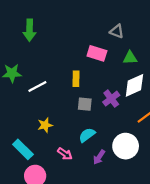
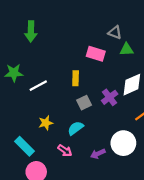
green triangle: (130, 58) -> (127, 49), moved
gray square: (85, 104) -> (84, 103), turned -32
cyan semicircle: (87, 135) -> (76, 128), moved
purple arrow: (99, 157) -> (98, 154), turned 32

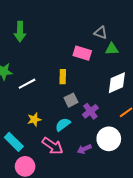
purple cross: (110, 97) -> (90, 111), moved
pink arrow: (65, 151) -> (53, 146), size x1.5

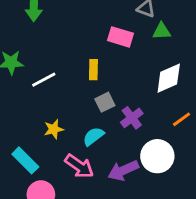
purple arrow: (84, 149) -> (123, 170), size x1.5

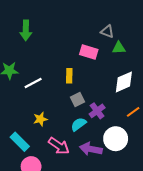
cyan semicircle: (93, 136) -> (78, 124), moved
purple arrow: (123, 170) -> (91, 149), turned 35

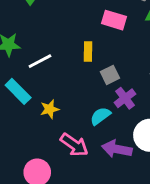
gray square: (77, 99) -> (110, 75), moved
cyan rectangle: (20, 142) -> (18, 91), moved

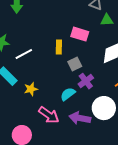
pink rectangle: (114, 20) -> (80, 34), moved

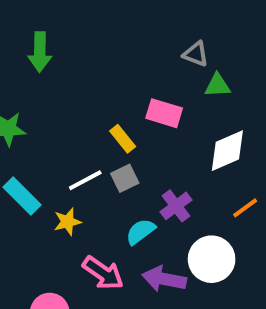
yellow rectangle: (59, 47) -> (123, 139), turned -40
white line: (24, 54) -> (85, 180), moved
gray square: (75, 64) -> (125, 178), moved

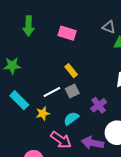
pink rectangle: (164, 113) -> (67, 33), moved
cyan semicircle: (140, 232) -> (71, 118), moved

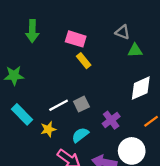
yellow rectangle: (71, 71) -> (84, 61), moved

